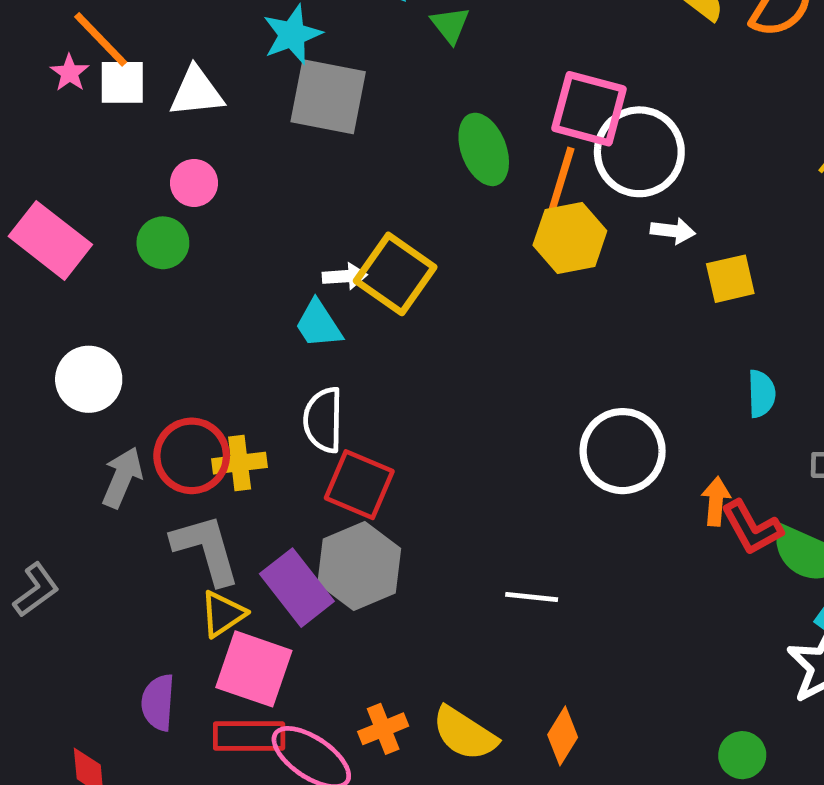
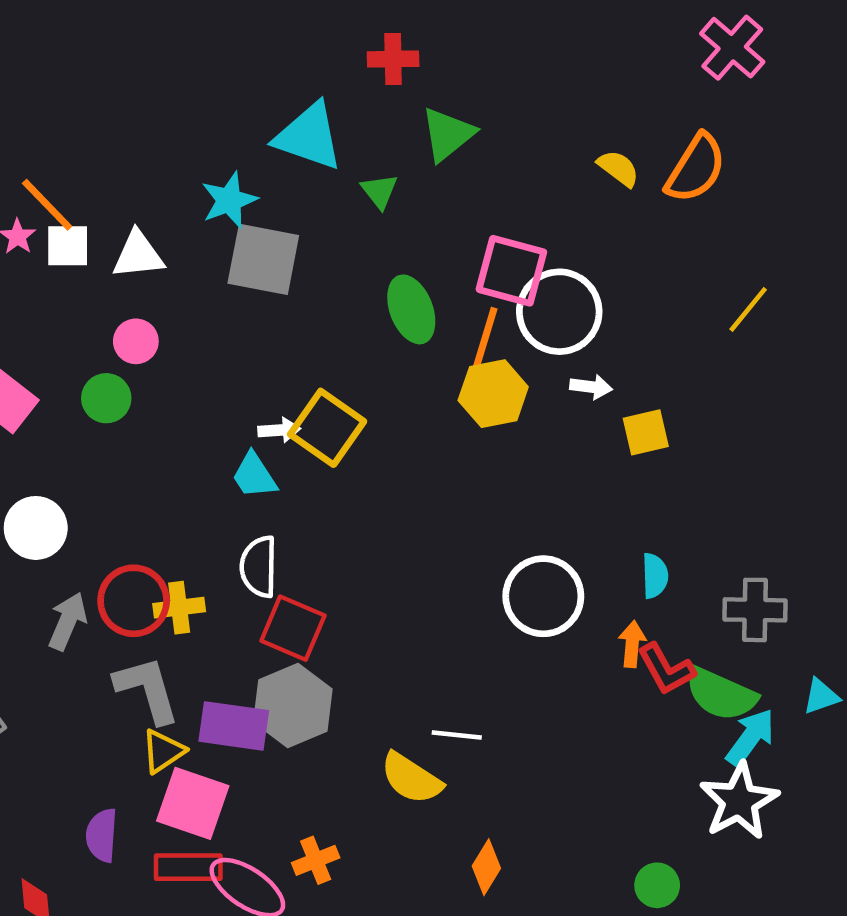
cyan semicircle: (761, 394) -> (655, 576), moved
purple rectangle: (297, 588) -> (234, 726), turned -44
yellow semicircle: (465, 734) -> (411, 778), moved

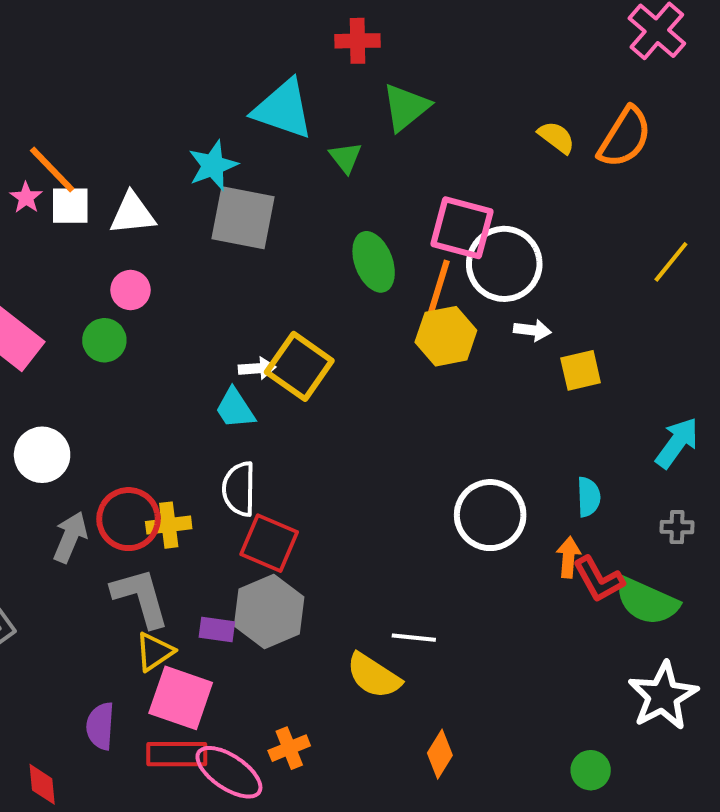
gray cross: (755, 610) -> (677, 527), size x0.6
purple rectangle: (234, 726) -> (217, 630), size x0.6
cyan arrow: (750, 737) -> (677, 443), moved

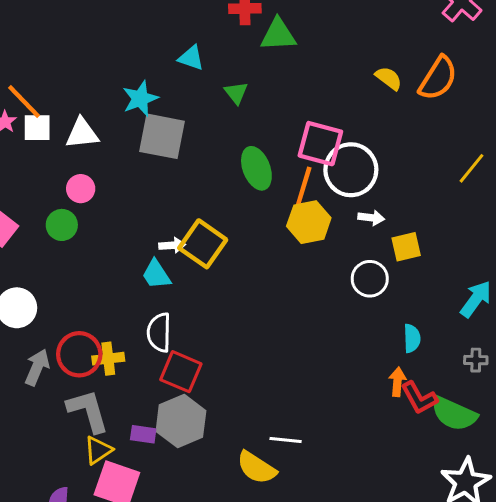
green triangle: (406, 107) -> (278, 35), moved, turned 36
cyan triangle: (283, 109) -> (191, 58), size x0.6
white circle: (490, 515) -> (370, 279), moved, size x0.7

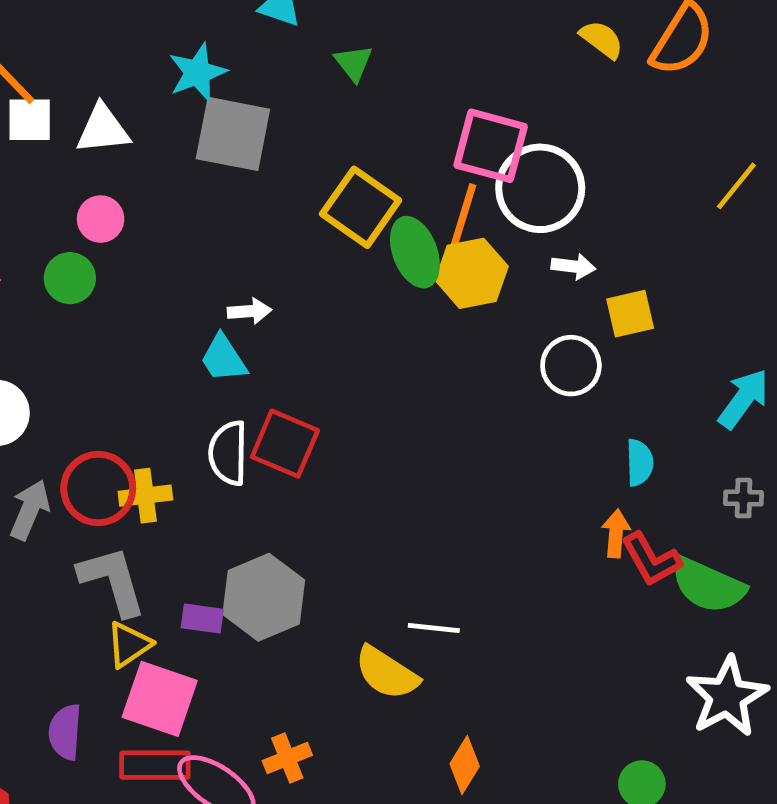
green ellipse: (256, 168) -> (415, 252), moved
yellow square: (203, 244) -> (361, 207), moved
red square: (181, 372) -> (285, 444), moved

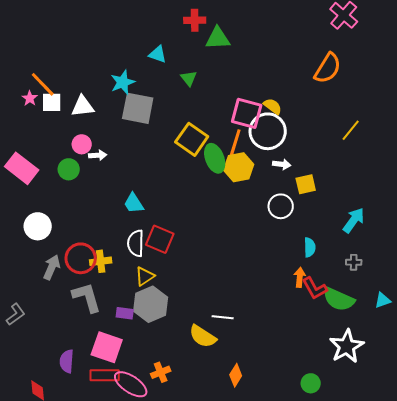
yellow semicircle: (602, 39) -> (273, 106), moved
white arrow: (249, 311) -> (98, 155), moved
yellow triangle: (129, 645) -> (145, 276), moved

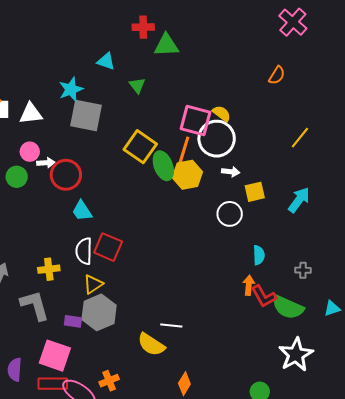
orange semicircle: (328, 68) -> (277, 75), size x0.6
cyan arrow: (354, 220) -> (299, 200), moved
red circle: (81, 258) -> (66, 175), moved

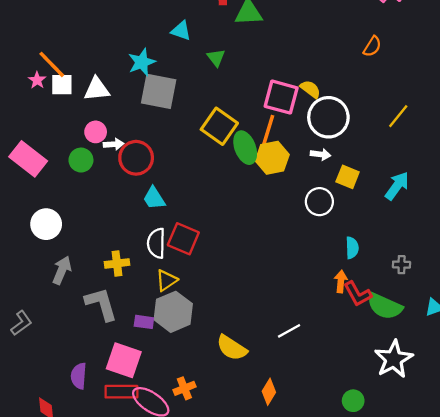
white circle: (217, 139) -> (328, 117), moved
yellow square: (255, 192) -> (348, 177), turned 35
white line: (171, 325) -> (289, 331), moved, turned -35

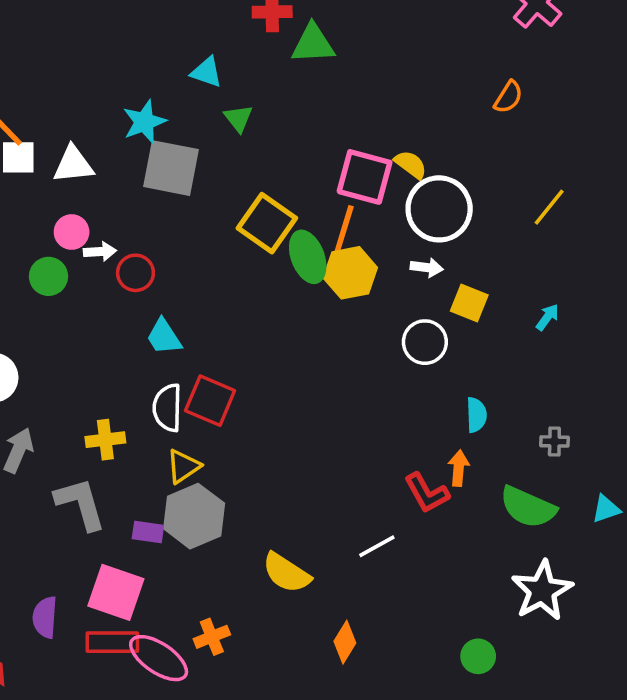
green triangle: (216, 58) -> (238, 118), moved
red circle: (136, 158) -> (135, 273), size x0.7
cyan arrow: (397, 186) -> (547, 317), size x0.6
red L-shape: (358, 294) -> (427, 493), moved

